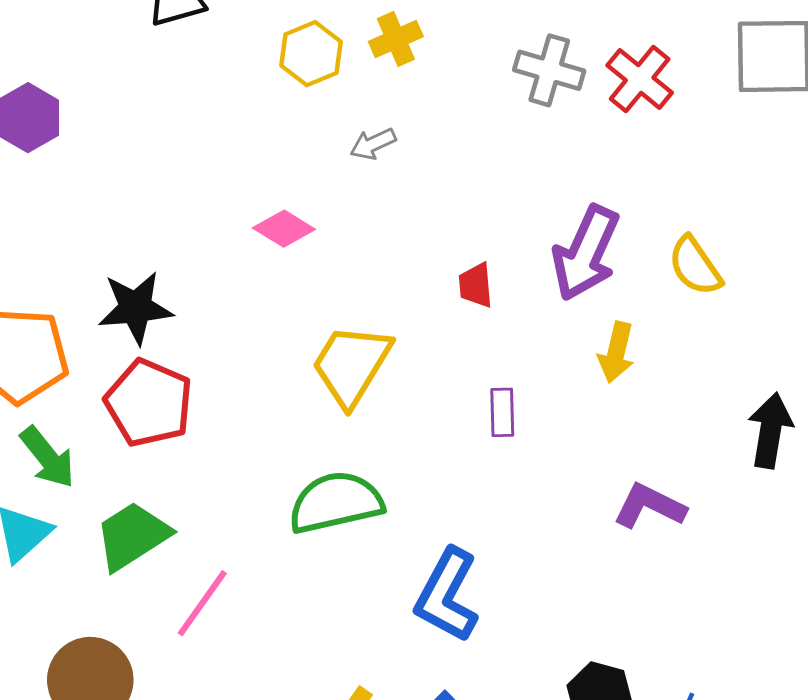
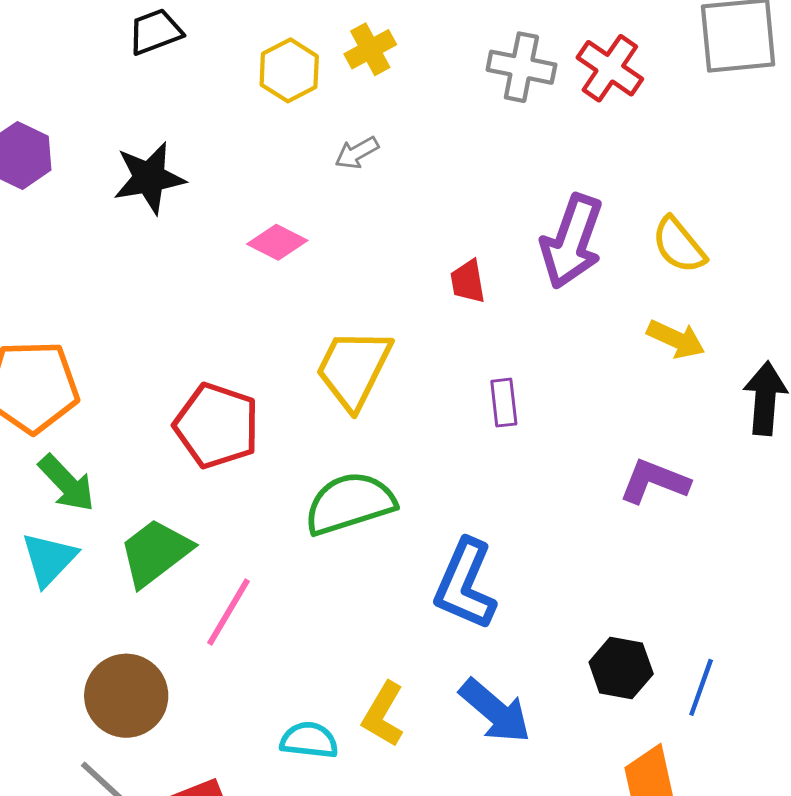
black star: (136, 308) -> (149, 178), moved
yellow arrow: (616, 352) -> (676, 339), moved, turned -74
red pentagon: (149, 403) -> (217, 426), moved

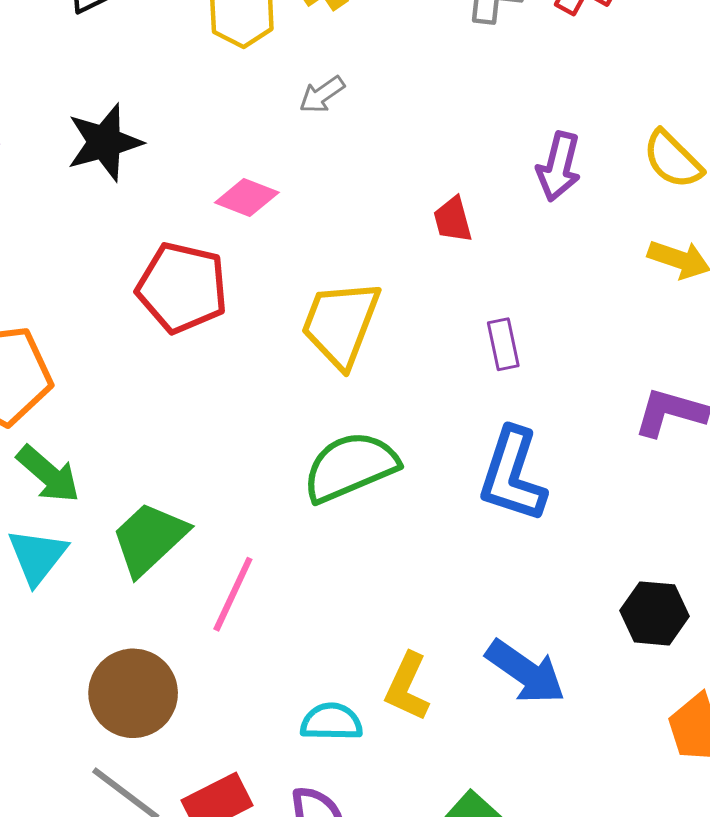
purple arrow: (572, 241) -> (559, 167), size x0.7
red pentagon: (217, 426) -> (182, 288), moved
blue L-shape: (465, 584) -> (512, 475), moved

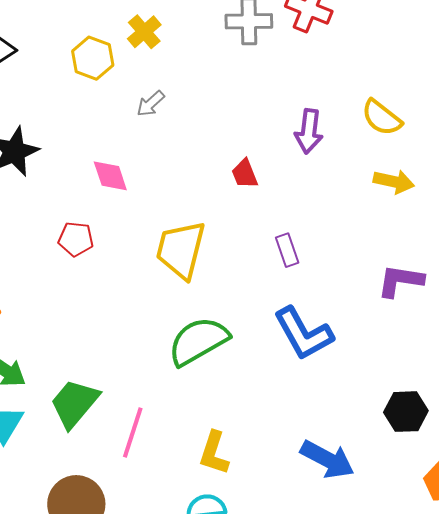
pink diamond: (247, 197) -> (110, 176), turned 57
red pentagon: (182, 288) -> (76, 239), size x0.6
blue L-shape: (512, 475) -> (303, 334), turned -40
yellow L-shape: (407, 687) -> (214, 453), moved

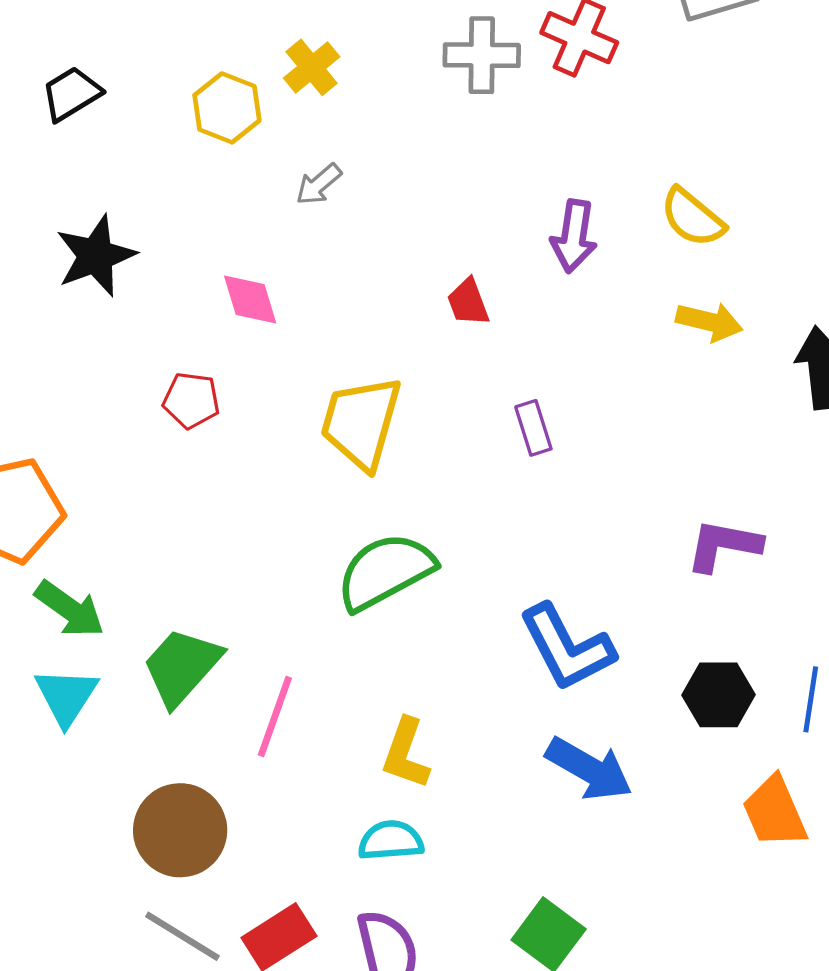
purple L-shape: (400, 281) -> (724, 545), moved
blue L-shape: (303, 334) -> (567, 648), moved

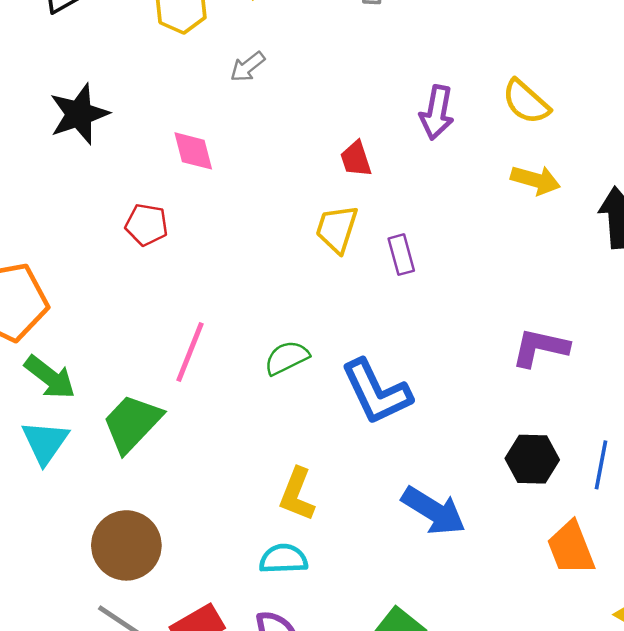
yellow trapezoid: (361, 422) -> (337, 229), moved, size x0.7
green semicircle: (385, 571) -> (287, 358), size x0.6
blue L-shape: (567, 648) -> (376, 392), moved
pink line: (275, 717) -> (190, 352), moved

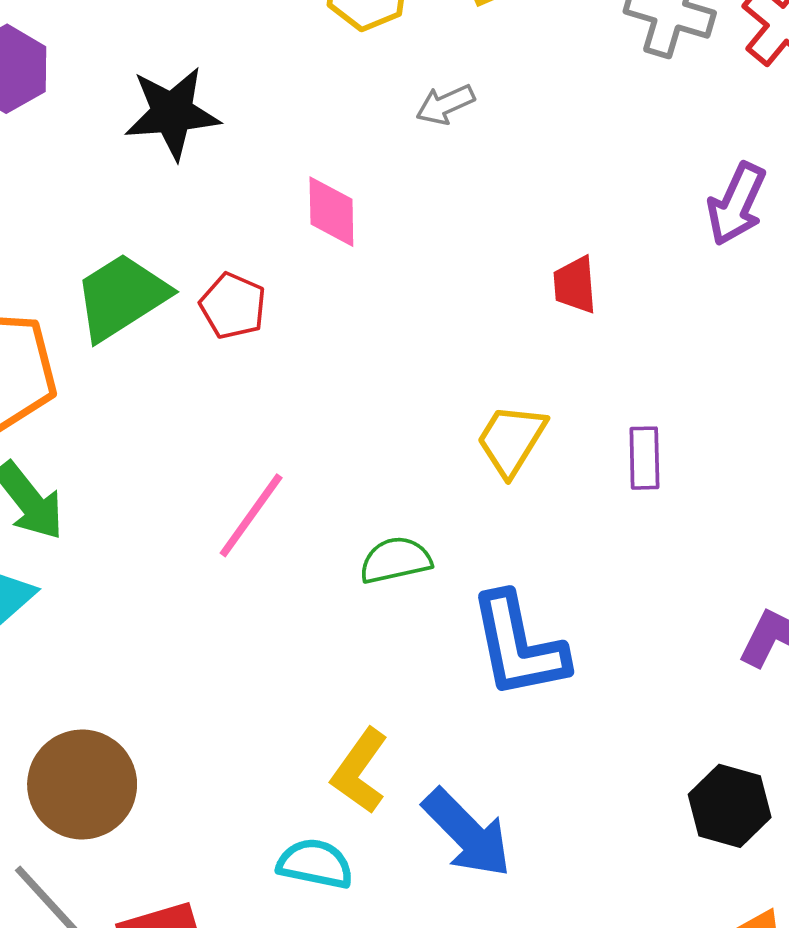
purple arrow: (437, 112) -> (736, 204), moved
yellow trapezoid: (337, 229) -> (511, 440), moved
purple rectangle: (401, 255) -> (644, 458), moved
green trapezoid: (132, 423) -> (121, 297), moved
blue arrow: (434, 511) -> (467, 833), moved

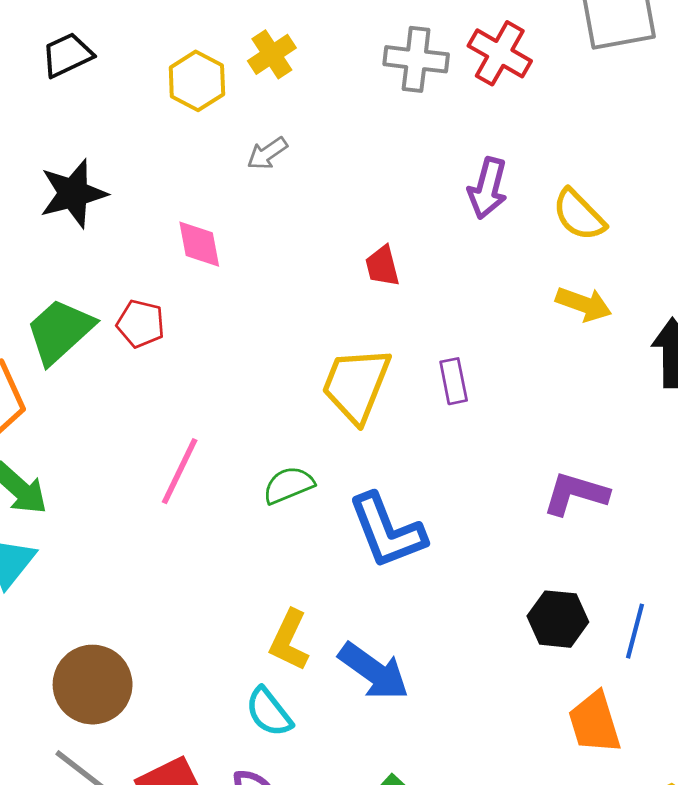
yellow trapezoid: (511, 440) -> (356, 385), size x1.4
cyan semicircle: (315, 864) -> (269, 712), turned -130

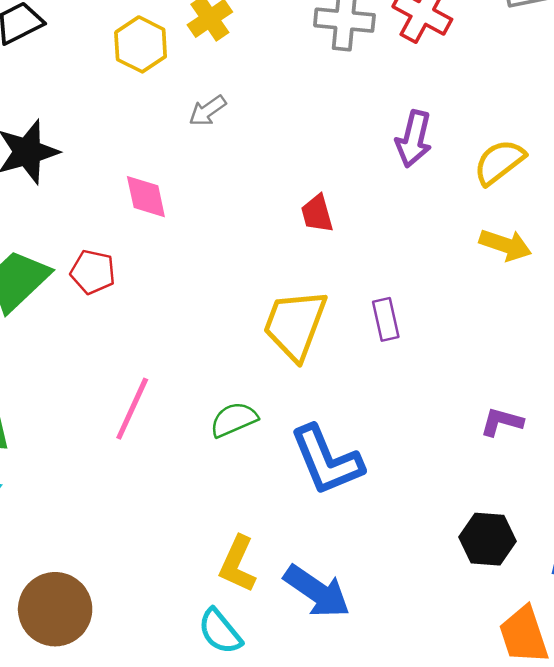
yellow semicircle: (579, 215) -> (499, 162), turned 98
purple L-shape: (576, 494) -> (502, 422), size x0.7

